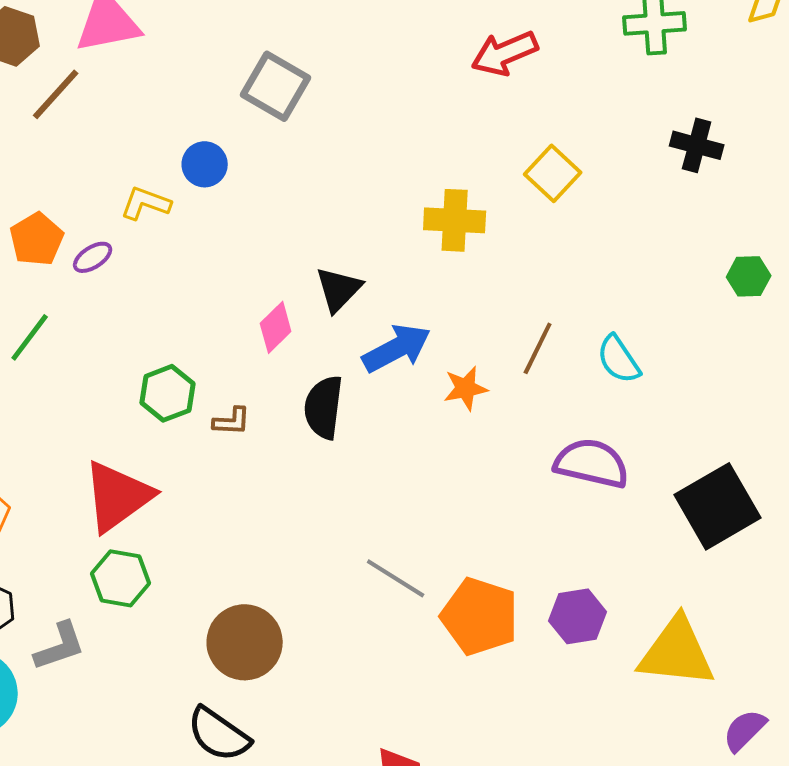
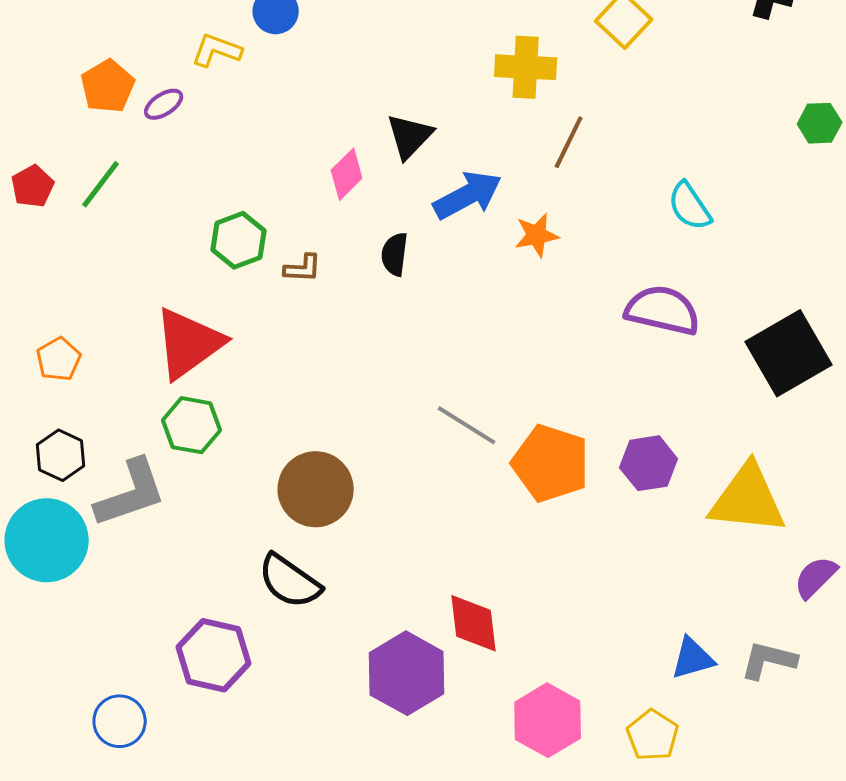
brown line: (538, 348) -> (569, 142), moved
black semicircle: (324, 407) -> (395, 254), size x0.7
gray L-shape: (60, 646) -> (131, 493), size x1.4

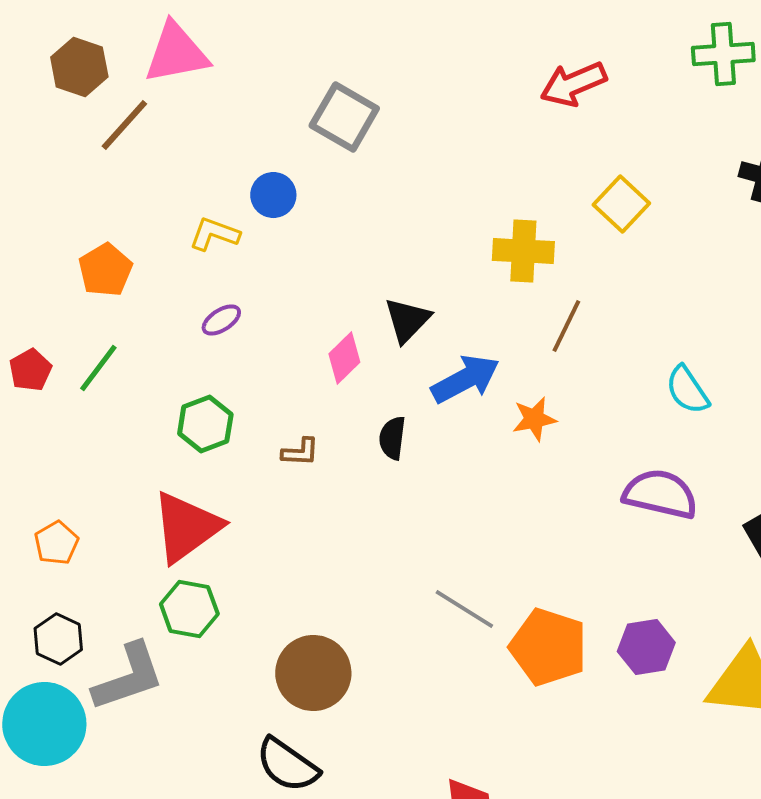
purple ellipse: (164, 104) -> (221, 320), moved
green hexagon: (239, 240) -> (205, 424), moved

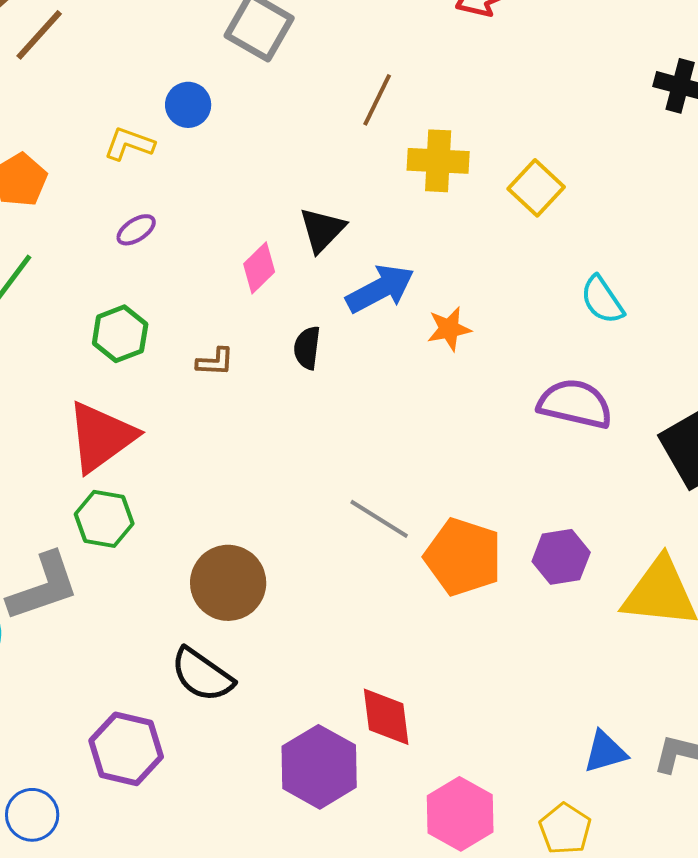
yellow square: (621, 204) -> (536, 188), moved
brown line: (566, 326) -> (377, 100), moved

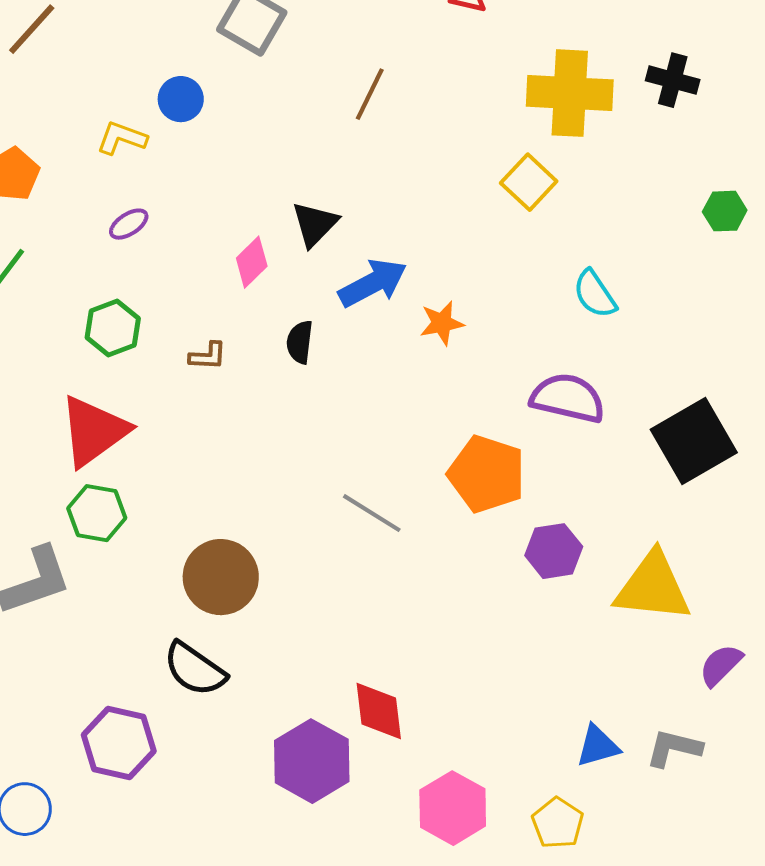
yellow cross: (438, 161) -> (570, 93), moved, size x1.4
orange pentagon: (463, 557) -> (487, 474), moved

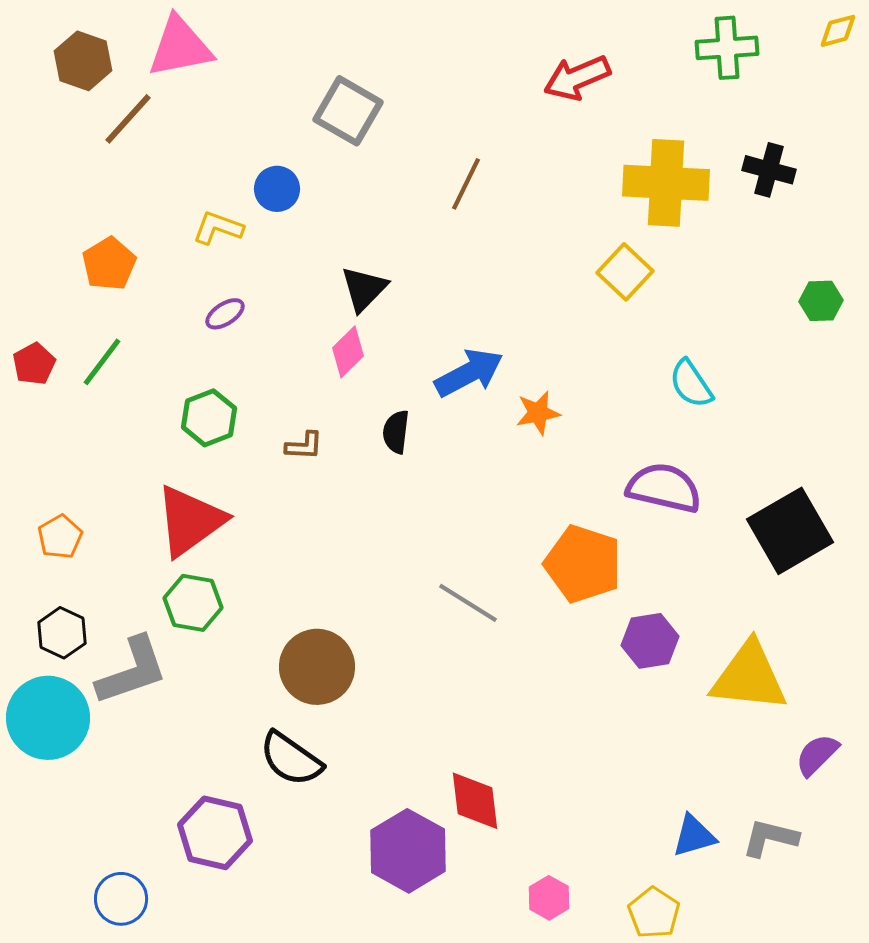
black triangle: (315, 224) -> (364, 289), moved
pink hexagon: (453, 808) -> (549, 898), size x0.6

